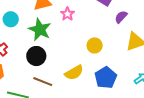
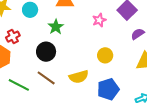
pink star: (67, 14) -> (99, 20), moved
green star: (40, 30) -> (56, 27), size x0.7

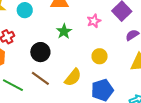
green star: (56, 27) -> (64, 31), moved
yellow semicircle: (79, 77) -> (73, 77), turned -36

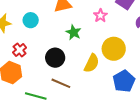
yellow circle: (100, 56) -> (114, 49), size x1.5
yellow semicircle: (73, 77) -> (92, 63), moved

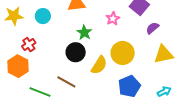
black circle: (55, 58) -> (76, 52), moved

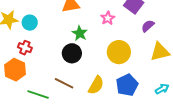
cyan circle: (43, 16) -> (30, 23), moved
red cross: (29, 45) -> (25, 48), turned -32
yellow semicircle: (99, 65) -> (96, 85), moved

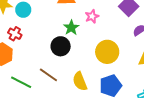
pink star: (108, 18) -> (92, 16), moved
yellow semicircle: (96, 85) -> (80, 81), turned 120

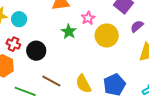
black circle: (61, 46) -> (36, 51), moved
yellow circle: (107, 52) -> (107, 35), moved

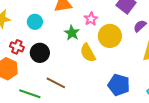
cyan circle: (19, 19) -> (35, 22), moved
yellow semicircle: (83, 84) -> (88, 53), moved
blue pentagon: (114, 85) -> (119, 85), turned -30

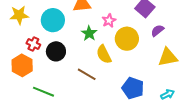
cyan circle: (35, 22) -> (53, 20), size x1.5
brown line: (56, 83) -> (87, 74), moved

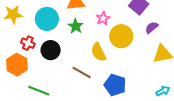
green star: (89, 33) -> (76, 26), moved
blue pentagon: (133, 88) -> (115, 85), moved

